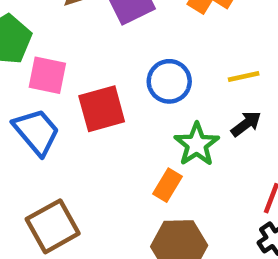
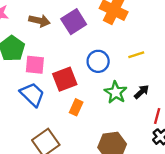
black arrow: (246, 124) -> (141, 92), moved
orange rectangle: (168, 185) -> (76, 107), moved

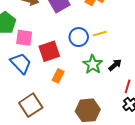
yellow line: (136, 55) -> (100, 34), moved

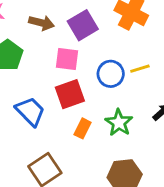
pink square: (24, 38) -> (67, 59), moved
green star: (93, 64) -> (119, 123), moved

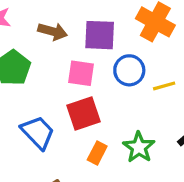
purple square: (83, 25) -> (100, 35), turned 32
blue circle: (111, 74) -> (129, 70), moved

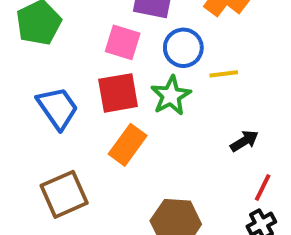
green star: (139, 147) -> (171, 96), moved
orange rectangle: (97, 153) -> (128, 145), size x1.4

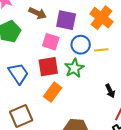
yellow line: (224, 74) -> (101, 50), moved
black arrow: (244, 141) -> (110, 91), turned 96

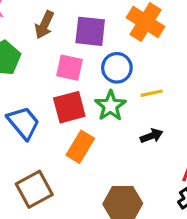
brown arrow: (38, 13) -> (44, 25), turned 96
yellow line: (101, 50) -> (152, 93), moved
black arrow: (110, 91) -> (151, 136), moved, turned -80

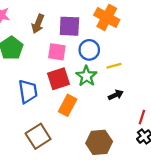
blue trapezoid: (23, 123) -> (28, 91), turned 35

